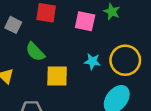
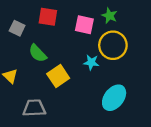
yellow circle: (125, 60) -> (113, 45), moved
yellow square: (57, 76) -> (58, 76), turned -35

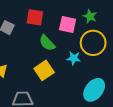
green semicircle: (38, 53) -> (47, 43), moved

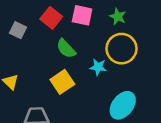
red square: (35, 17) -> (51, 18), turned 30
pink square: (68, 24) -> (82, 15), moved

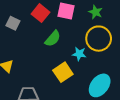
green semicircle: (66, 49) -> (53, 39), turned -96
yellow square: (62, 82) -> (63, 72), moved

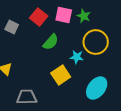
green star: (96, 12) -> (84, 16), moved

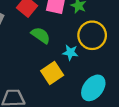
green semicircle: (51, 42) -> (41, 35), turned -96

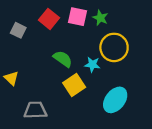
green semicircle: (41, 35) -> (63, 59), moved

